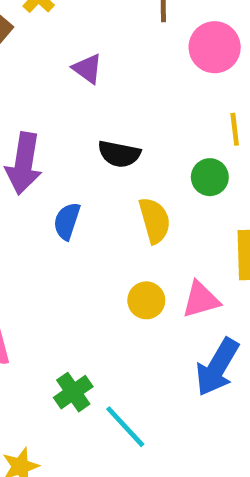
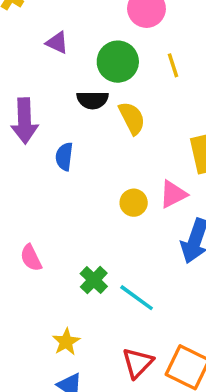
green circle: (210, 177) -> (118, 62), moved, size x1.5
yellow semicircle: (155, 220) -> (132, 118), moved

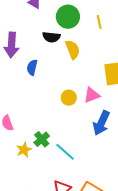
yellow star: (66, 342) -> (24, 150), moved

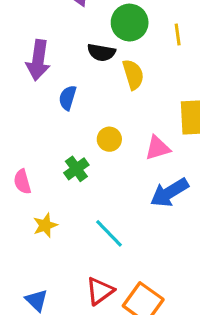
yellow circle: (69, 98) -> (109, 139), moved
blue arrow: (101, 123) -> (169, 193), turned 30
green cross: (42, 139) -> (76, 169), moved

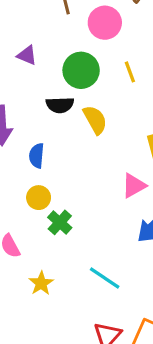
yellow circle: (109, 139) -> (39, 198), moved

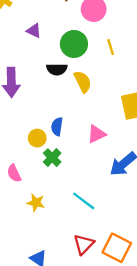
blue semicircle: (37, 156) -> (57, 127), moved
pink triangle: (134, 186) -> (96, 134), moved
yellow star: (41, 283) -> (36, 203), turned -30

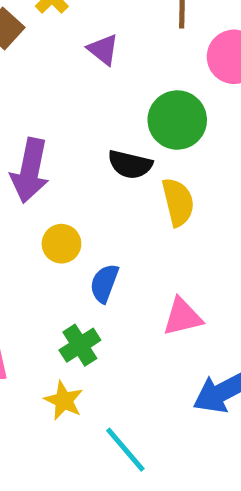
purple triangle: (34, 31) -> (103, 50), moved
yellow circle: (37, 138) -> (61, 244), moved
yellow star: (36, 203) -> (64, 401), moved

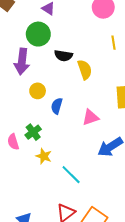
green circle: (177, 120) -> (38, 34), moved
green cross: (80, 345) -> (33, 132), moved

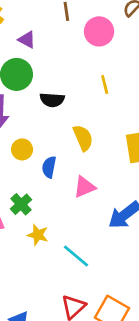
yellow line: (113, 43) -> (105, 85), moved
yellow semicircle: (85, 70) -> (83, 138), moved
pink triangle: (90, 117) -> (84, 187), moved

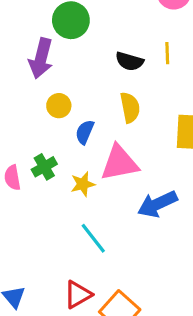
black semicircle: (52, 100) -> (129, 61), moved
pink triangle: (84, 187) -> (120, 163), size x1.5
yellow star: (38, 235) -> (83, 184), moved, turned 30

